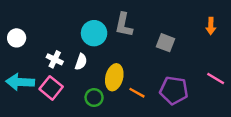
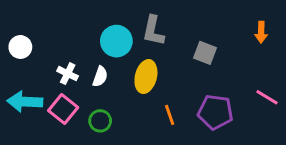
yellow ellipse: (114, 77) -> (146, 77), moved
orange line: (137, 93) -> (170, 115), turned 42
green circle: (94, 98) -> (100, 121), moved

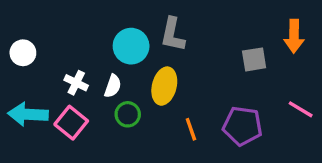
orange arrow: (261, 32) -> (294, 36), size x1.4
gray square: (205, 53) -> (254, 59), moved, turned -30
green circle: (100, 121) -> (128, 114), moved

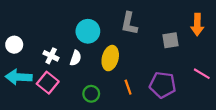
gray L-shape: (173, 34) -> (129, 23), moved
white circle: (23, 53) -> (14, 45), moved
green circle: (128, 114) -> (91, 94), moved

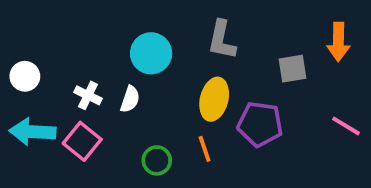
yellow ellipse: (110, 58) -> (214, 99), moved
purple pentagon: (163, 85) -> (260, 124), moved
orange line: (128, 87) -> (205, 149), moved

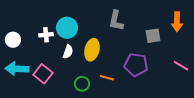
cyan circle: (151, 53) -> (67, 28), moved
white cross: (88, 95) -> (46, 35), moved, turned -32
yellow ellipse: (214, 99) -> (92, 50), moved
orange line: (205, 149) -> (107, 78), turned -56

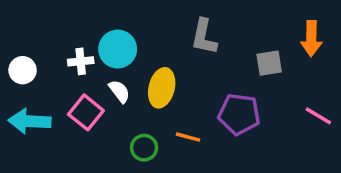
white semicircle: (68, 52) -> (119, 91), turned -56
pink square: (43, 74) -> (86, 112), moved

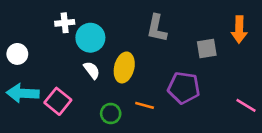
white cross: (81, 61) -> (65, 23), moved
pink square: (86, 112) -> (58, 101), moved
pink line: (318, 116) -> (246, 105), moved

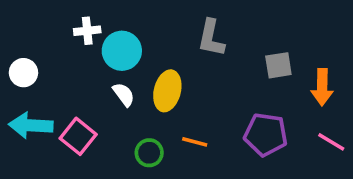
orange arrow: (239, 30) -> (322, 87), moved
purple pentagon: (184, 88) -> (266, 135), moved

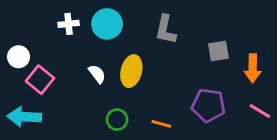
cyan circle: (122, 51) -> (107, 24), moved
cyan arrow: (31, 125) -> (24, 117), moved
pink square: (78, 136) -> (40, 80), moved
orange line: (195, 142) -> (161, 124), moved

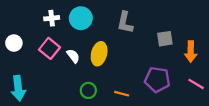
pink square: (40, 80) -> (49, 48), moved
cyan arrow: (24, 117) -> (18, 88), turned -100

